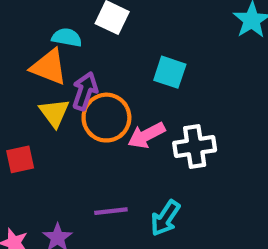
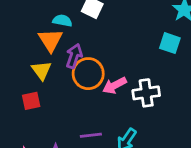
orange triangle: (49, 67) -> (50, 40), turned 36
cyan square: (170, 72) -> (170, 43), moved
yellow triangle: (54, 113) -> (41, 70), moved

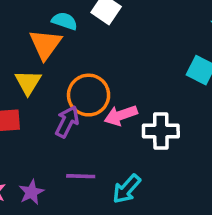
purple arrow: (74, 56) -> (67, 122), moved

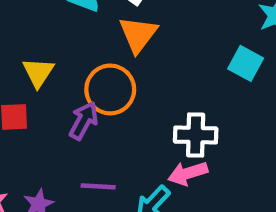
orange triangle: (45, 44) -> (138, 34), moved
pink arrow: (121, 115) -> (188, 173), moved

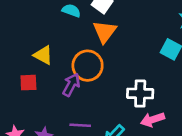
yellow triangle: (38, 72) -> (43, 55), turned -35
pink arrow: (188, 173) -> (153, 120), moved

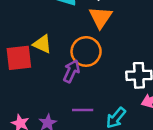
red square: (28, 83) -> (19, 58), moved, size x1.5

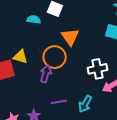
orange triangle: (101, 17) -> (70, 37), moved

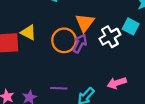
white cross: (98, 69) -> (110, 37), moved, turned -30
purple arrow: (46, 74) -> (80, 44), moved

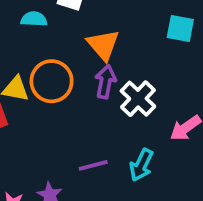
white cross: (110, 37) -> (138, 99), moved
orange circle: (64, 40) -> (52, 81), moved

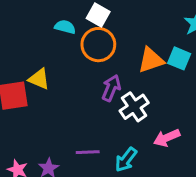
orange triangle: (103, 45) -> (151, 60), moved, turned 40
orange circle: (52, 81) -> (98, 45), moved

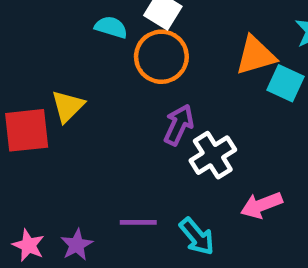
orange triangle: (151, 60) -> (256, 55), moved
yellow triangle: (39, 79) -> (68, 106), turned 50
cyan arrow: (126, 160) -> (197, 236), turned -80

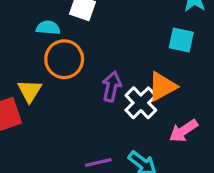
orange triangle: (256, 55) -> (162, 86), moved
orange circle: (161, 57) -> (64, 59), moved

